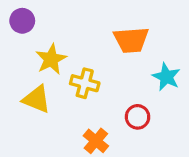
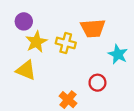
purple circle: (22, 21) -> (24, 21), moved
yellow cross: (85, 83) -> (66, 43), moved

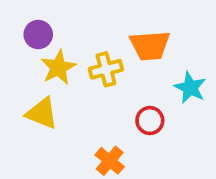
yellow cross: (66, 43) -> (106, 69), turned -30
red circle: (97, 83) -> (150, 121), moved

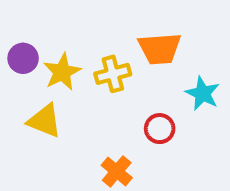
purple circle: (38, 34) -> (23, 58), moved

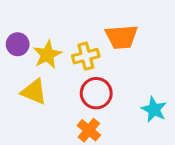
cyan star: (203, 93) -> (154, 109), moved
red circle: (160, 129) -> (96, 93), moved, size x1.4

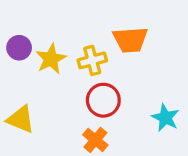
yellow triangle: (34, 92) -> (21, 119), moved

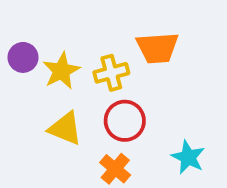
cyan star: (165, 118) -> (188, 157), moved
yellow triangle: (21, 119) -> (65, 128), moved

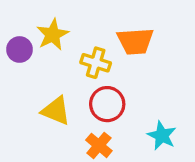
yellow star: (61, 71) -> (53, 35), moved
yellow cross: (111, 73) -> (96, 63), turned 32

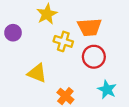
yellow star: (53, 35) -> (47, 14), moved
red circle: (107, 104) -> (94, 57), moved

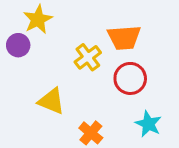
yellow star: (47, 14) -> (38, 19), moved
yellow cross: (63, 41) -> (88, 57), turned 36

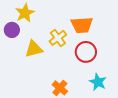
yellow triangle: (51, 101) -> (34, 49), moved, turned -36

